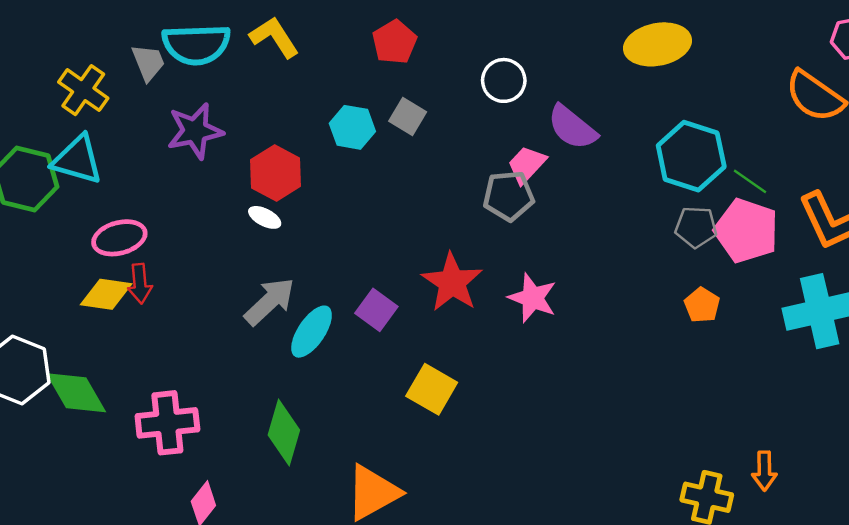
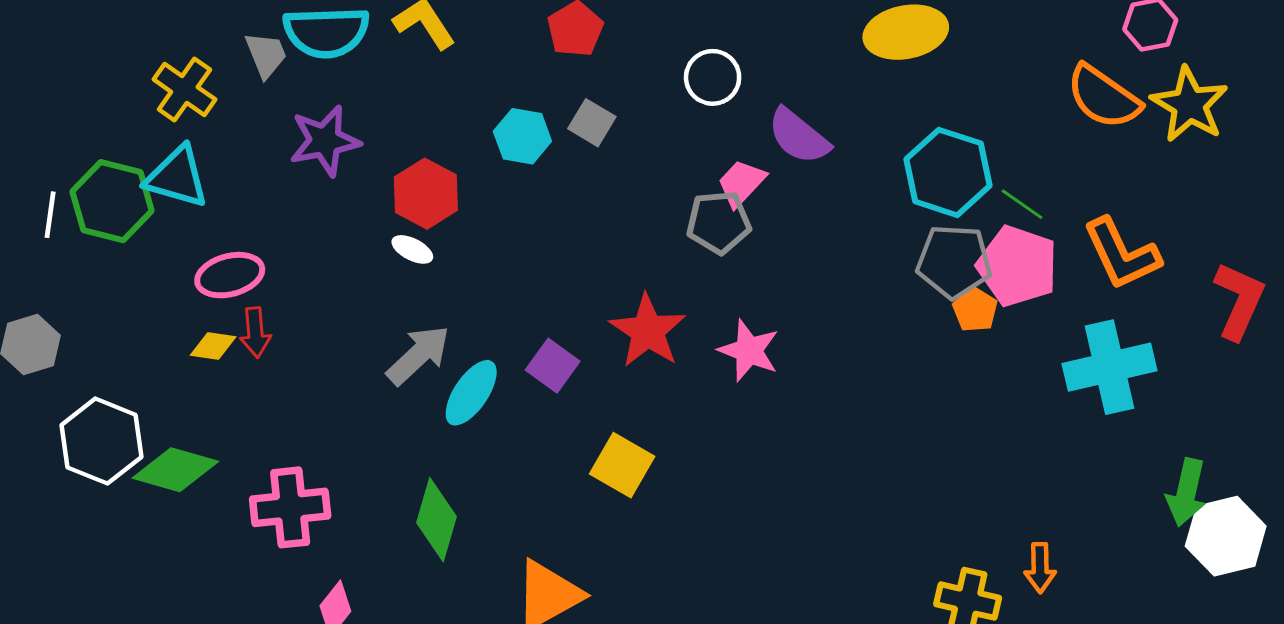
gray pentagon: (696, 227) -> (954, 261), size x1.4
yellow diamond: (106, 294) -> (213, 346), size x0.7
orange pentagon: (702, 305) -> (975, 310), moved
green diamond: (76, 393) -> (175, 470), turned -44

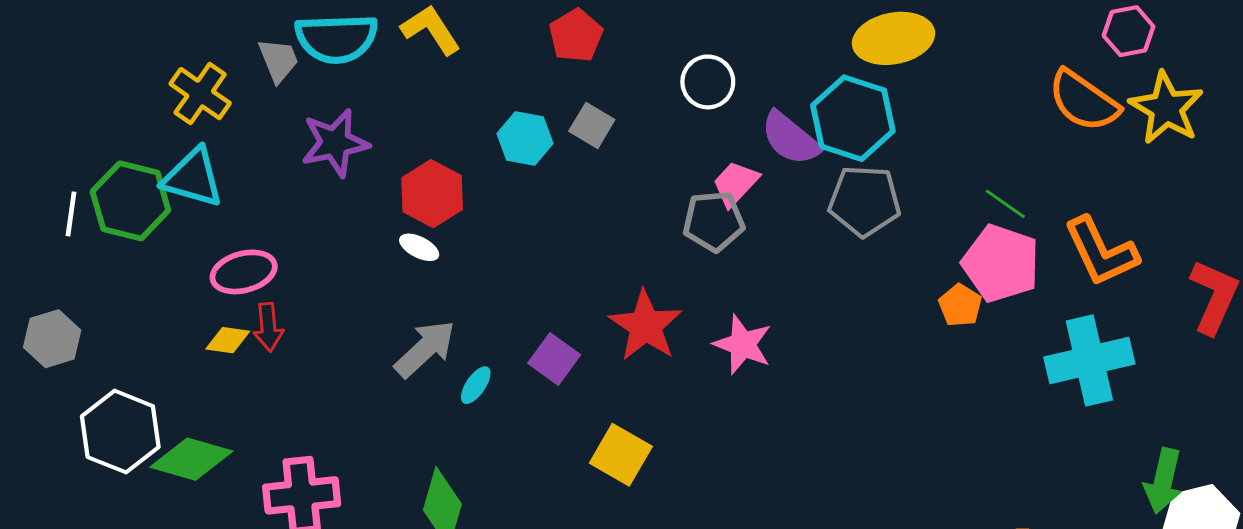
cyan hexagon: (948, 172) -> (853, 118), moved
gray pentagon: (954, 261) -> (865, 201), moved
cyan ellipse: (471, 393) -> (476, 385), size x0.6

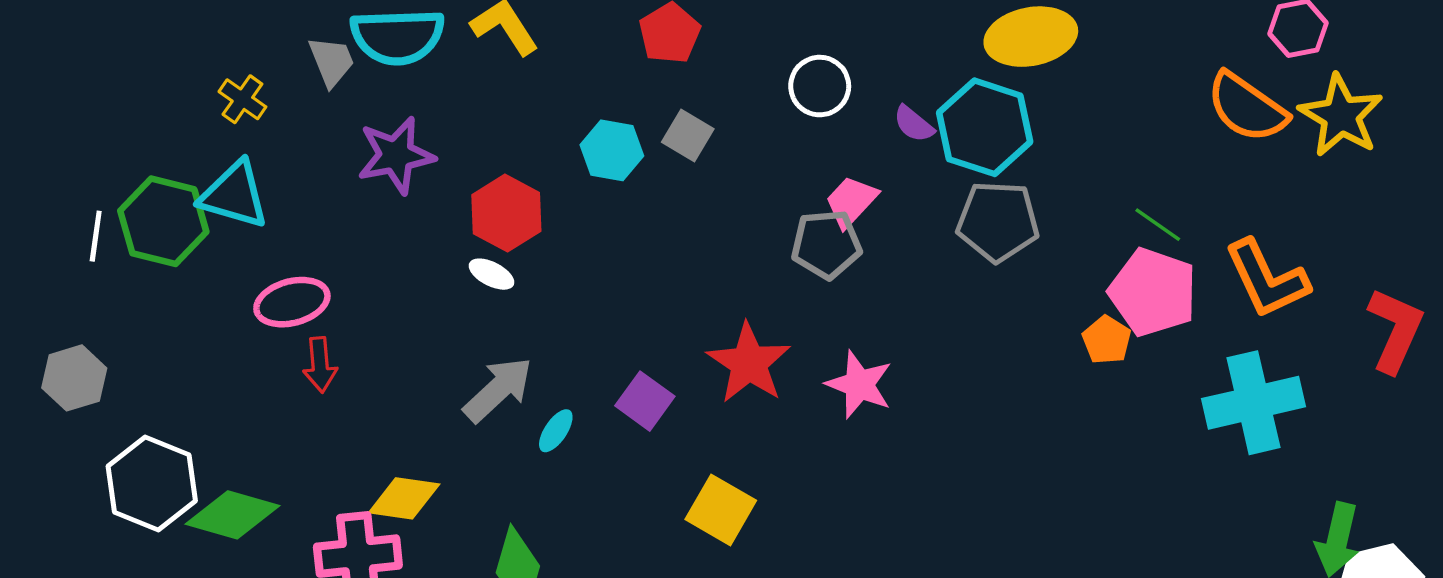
yellow cross: (200, 94) -> (242, 99), size x0.7
purple semicircle: (791, 139) -> (914, 124), moved, size x0.6
yellow diamond: (228, 340) -> (404, 498), moved, size x1.4

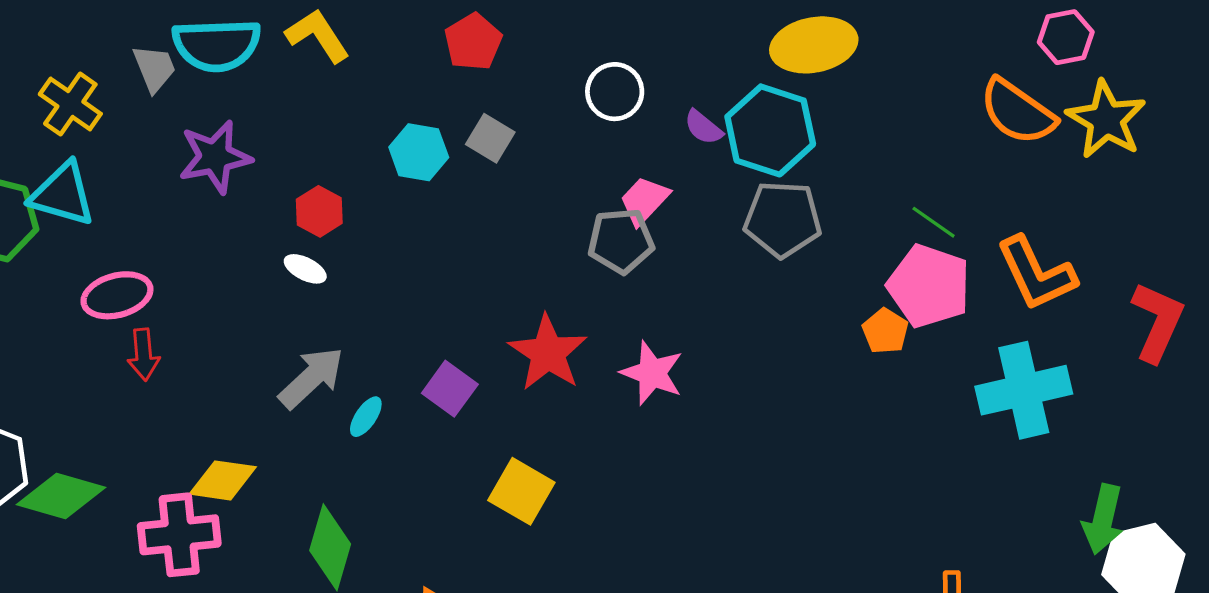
yellow cross: (242, 99) -> (70, 104), size x1.4
red hexagon: (506, 213) -> (319, 211), size x0.7

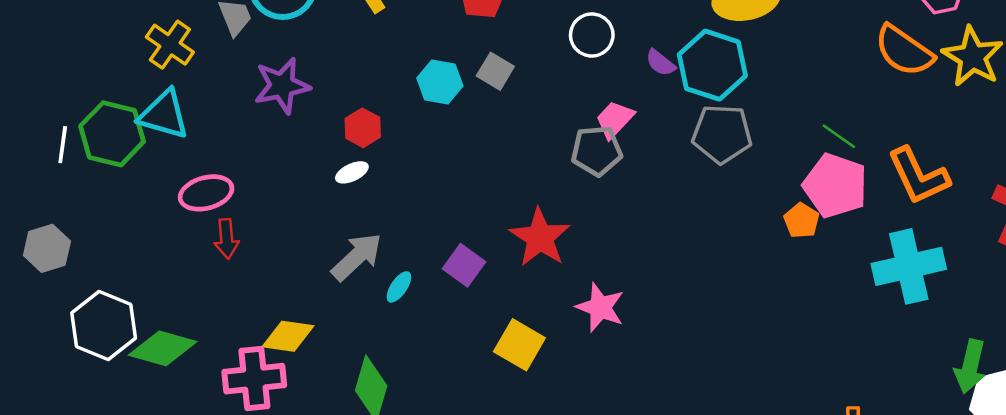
white ellipse: (305, 269) -> (352, 172), turned -52
pink star: (652, 373) -> (600, 307), moved

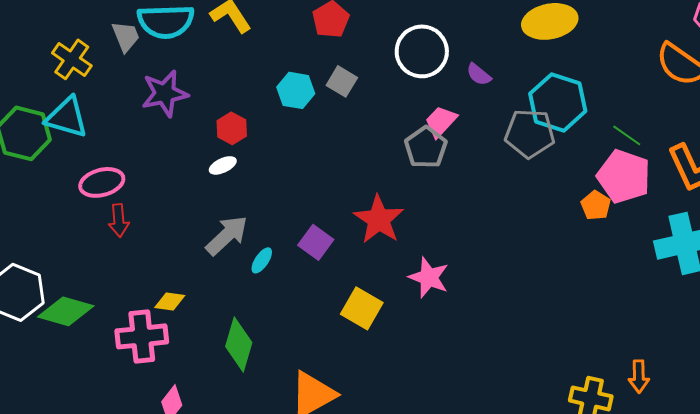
white circle: (592, 35) -> (422, 51), size x1.4
cyan hexagon: (712, 65) -> (558, 102), moved
gray pentagon: (597, 151) -> (426, 147), turned -30
yellow diamond: (288, 336) -> (170, 301), size x0.7

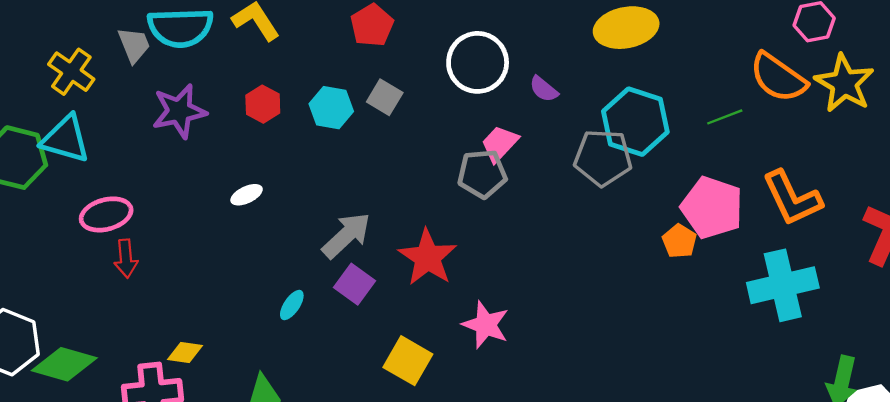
red hexagon: (232, 128) -> (263, 104), moved
green line: (627, 135) -> (725, 117), moved, turned -56
gray pentagon: (426, 147) -> (482, 174), turned 30
gray arrow: (227, 235) -> (346, 235), moved

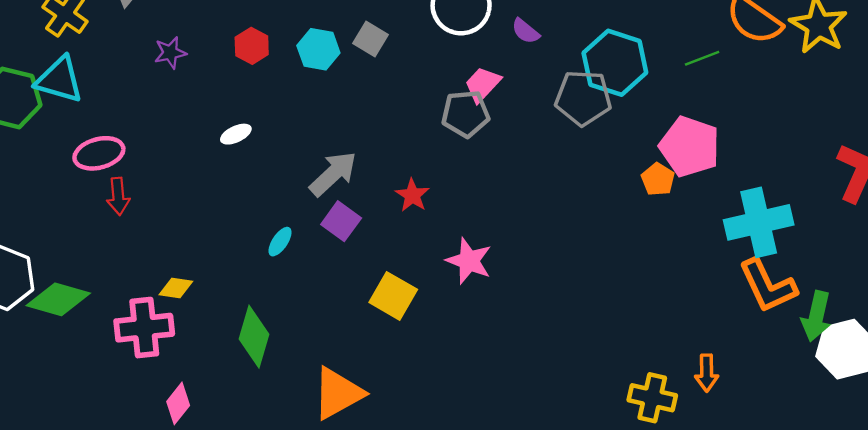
purple star: (179, 111) -> (170, 53), size x0.6
orange L-shape: (792, 198) -> (768, 286), moved
red star: (428, 257) -> (412, 195), size x0.6

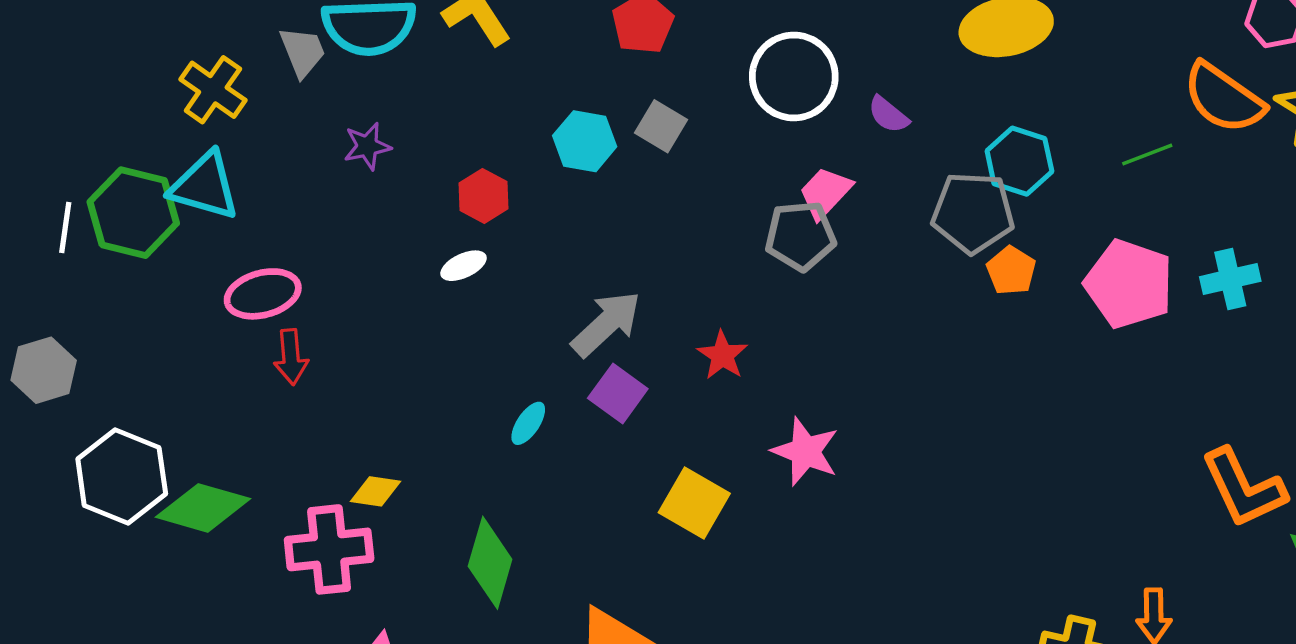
red hexagon: (252, 46) -> (483, 196), moved
cyan hexagon: (615, 63) -> (1019, 161), size x0.7
orange pentagon: (658, 179) -> (1011, 271), moved
cyan cross: (759, 222) -> (1230, 279), moved, size x0.6

